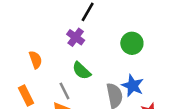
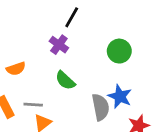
orange semicircle: (35, 60) -> (16, 69), turned 90
gray line: (65, 91) -> (33, 105), moved, turned -60

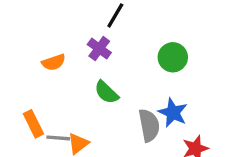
orange semicircle: (16, 69) -> (54, 62), moved
gray line: (33, 105) -> (58, 138), moved

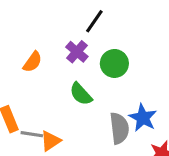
green circle: (173, 57) -> (114, 63), moved
orange semicircle: (54, 62) -> (32, 62), turned -40

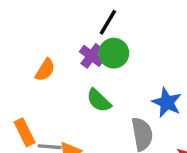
green circle: (114, 63) -> (114, 53), moved
blue star: (143, 118) -> (167, 102), moved

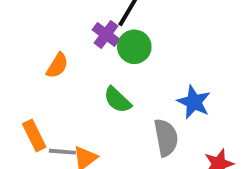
purple cross: (92, 56) -> (106, 34), moved

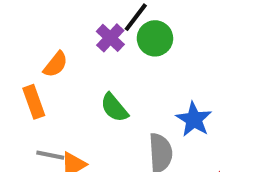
green circle: (134, 47) -> (155, 38), moved
orange rectangle: (34, 136) -> (34, 102), moved

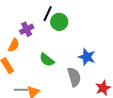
purple cross: (110, 38) -> (27, 29), moved, turned 32

